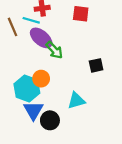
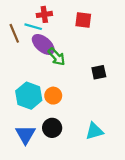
orange circle: (41, 79) -> (53, 96), moved
cyan triangle: (76, 101) -> (94, 131), moved
blue triangle: (33, 110) -> (25, 135), moved

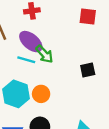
red square: (83, 20) -> (88, 17), moved
cyan line: (33, 27) -> (26, 60), moved

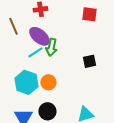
green arrow: (44, 54) -> (51, 47), turned 54
cyan line: (26, 60) -> (35, 52), turned -49

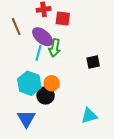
red square: (89, 14) -> (63, 18), moved
cyan line: (35, 52) -> (38, 53), turned -42
black circle: (47, 111) -> (46, 95), moved

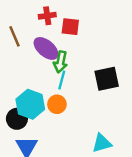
cyan line: (38, 53) -> (62, 80), moved
black square: (93, 62) -> (107, 79), size x1.5
black circle: (46, 95) -> (17, 119), moved

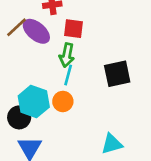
red square: (70, 27) -> (73, 29), moved
brown line: (14, 36) -> (16, 27), turned 70
purple ellipse: (46, 48) -> (36, 31), moved

